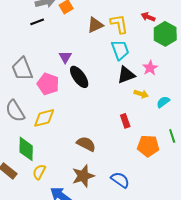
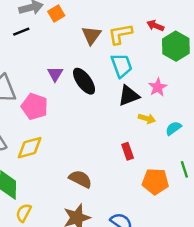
yellow L-shape: (119, 24) -> (120, 34), turned -90
brown triangle: (95, 25) -> (91, 35), turned -30
black ellipse: (79, 77) -> (84, 81), moved

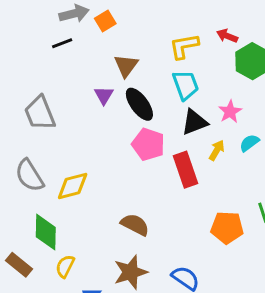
brown triangle: (91, 35) -> (126, 66), moved
pink pentagon: (35, 107) -> (148, 144), moved
yellow arrow: (147, 119) -> (217, 150), turned -77
cyan semicircle: (173, 128) -> (249, 143), moved
red rectangle: (128, 151) -> (185, 170), moved, size x1.6

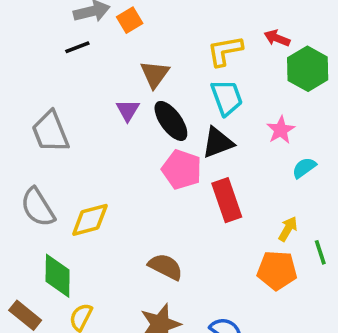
black triangle: (194, 122) -> (218, 143), moved
yellow arrow: (217, 150) -> (288, 229), moved

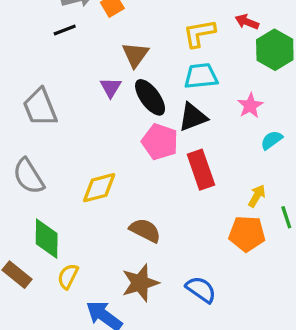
cyan trapezoid: (227, 98) -> (201, 76), turned -76
yellow diamond: (90, 220) -> (99, 188), moved

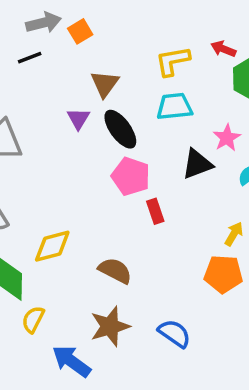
black triangle: (193, 117) -> (197, 164), moved
red rectangle: (201, 170) -> (155, 211), moved, size x0.6
yellow diamond: (99, 188) -> (52, 246), moved

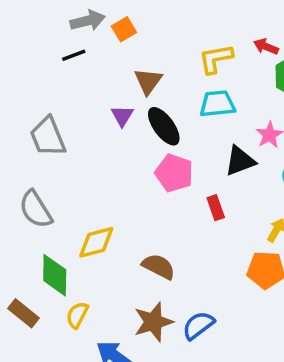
red rectangle: (155, 211) -> (216, 208), moved
blue semicircle: (174, 333) -> (198, 325), moved, turned -72

